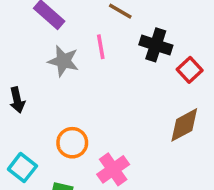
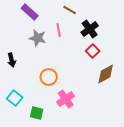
black cross: (156, 45) -> (90, 29), turned 36
red square: (190, 70) -> (93, 51), moved
orange circle: (72, 143) -> (49, 77), moved

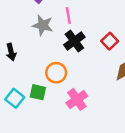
black cross: (90, 29) -> (74, 41), moved
green square: (37, 113) -> (38, 92), moved

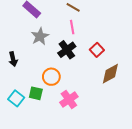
pink line: (68, 16) -> (72, 27), moved
gray star: (43, 25) -> (40, 36), turned 30

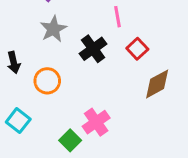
pink line: (72, 27) -> (117, 17), moved
orange circle: (51, 77) -> (47, 81), moved
green square: (36, 93) -> (70, 140), moved, turned 32

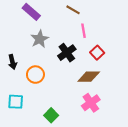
brown diamond: (157, 84) -> (89, 77), moved, turned 30
cyan square: (18, 121) -> (16, 102), turned -35
pink cross: (96, 122) -> (91, 103), moved

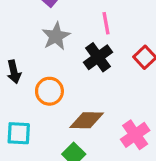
pink line: (84, 31) -> (106, 23), moved
brown diamond: (89, 77) -> (87, 120), moved

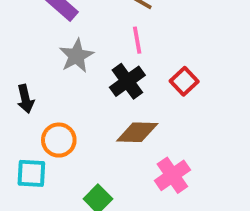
orange circle: (49, 91) -> (59, 140), moved
brown diamond: (87, 120) -> (137, 132), moved

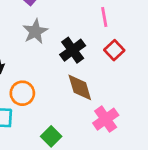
pink line: (137, 40) -> (104, 17), moved
brown diamond: (137, 132) -> (80, 87), turned 72

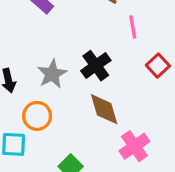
gray star: (35, 31) -> (52, 74), moved
red square: (114, 50) -> (158, 66), moved

